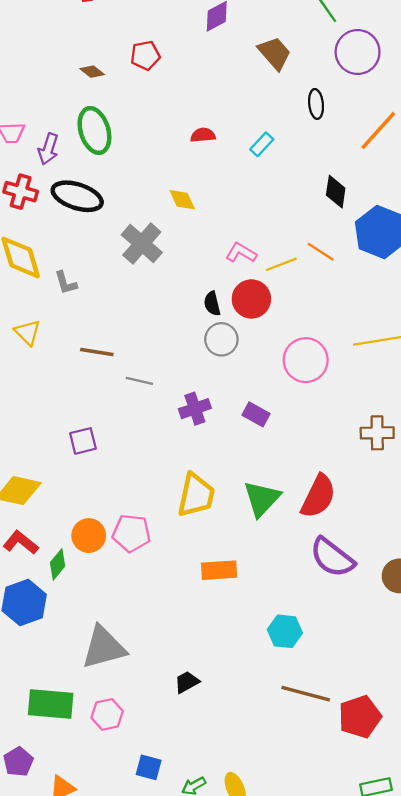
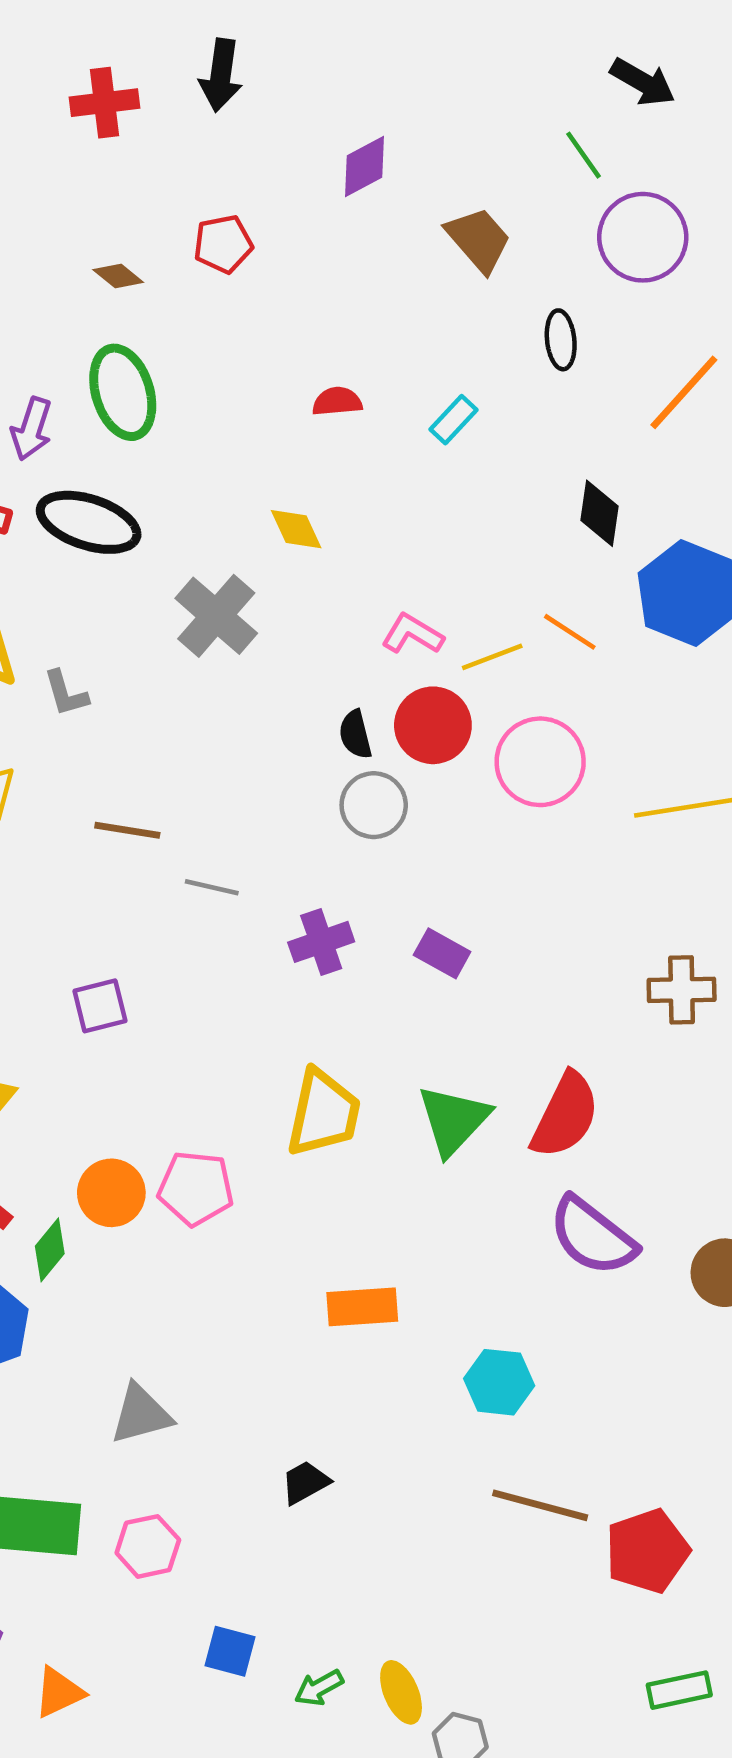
pink circle: (306, 360) -> (540, 762), moved
orange rectangle: (219, 570) -> (362, 1307), moved
gray triangle: (104, 647) -> (141, 1414), size x0.7

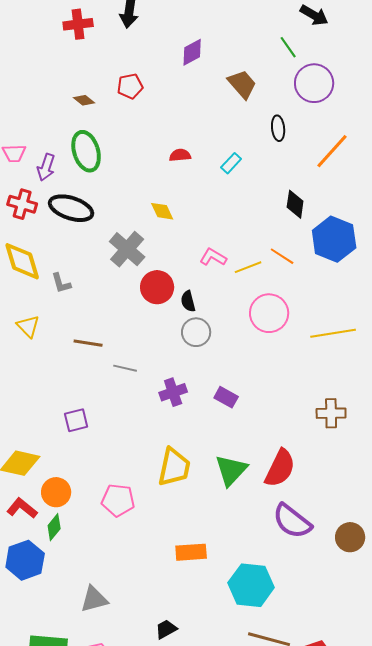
red circle: (433, 725) -> (157, 287), moved
orange circle: (111, 1193) -> (56, 492), moved
cyan hexagon: (499, 1382) -> (251, 585), size x1.5

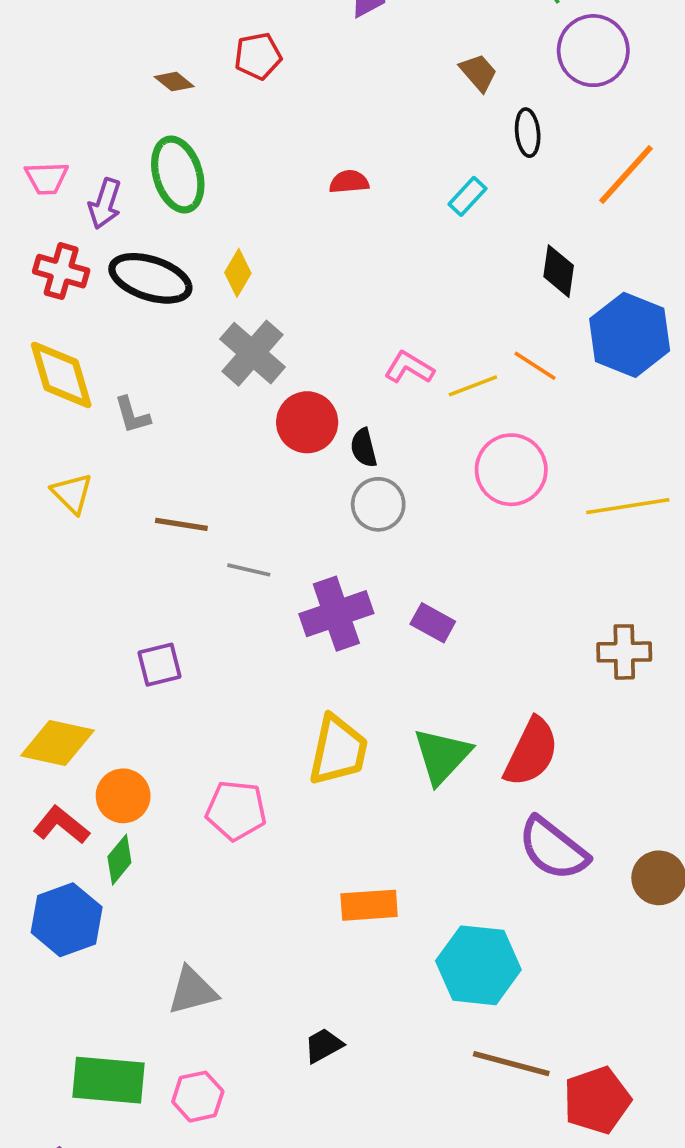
brown trapezoid: (242, 84) -> (478, 72), moved, size x0.7
cyan rectangle: (231, 163) -> (467, 196), moved
yellow diamond: (162, 211) -> (238, 273), moved, turned 55
purple cross: (173, 392) -> (336, 614), size x1.4

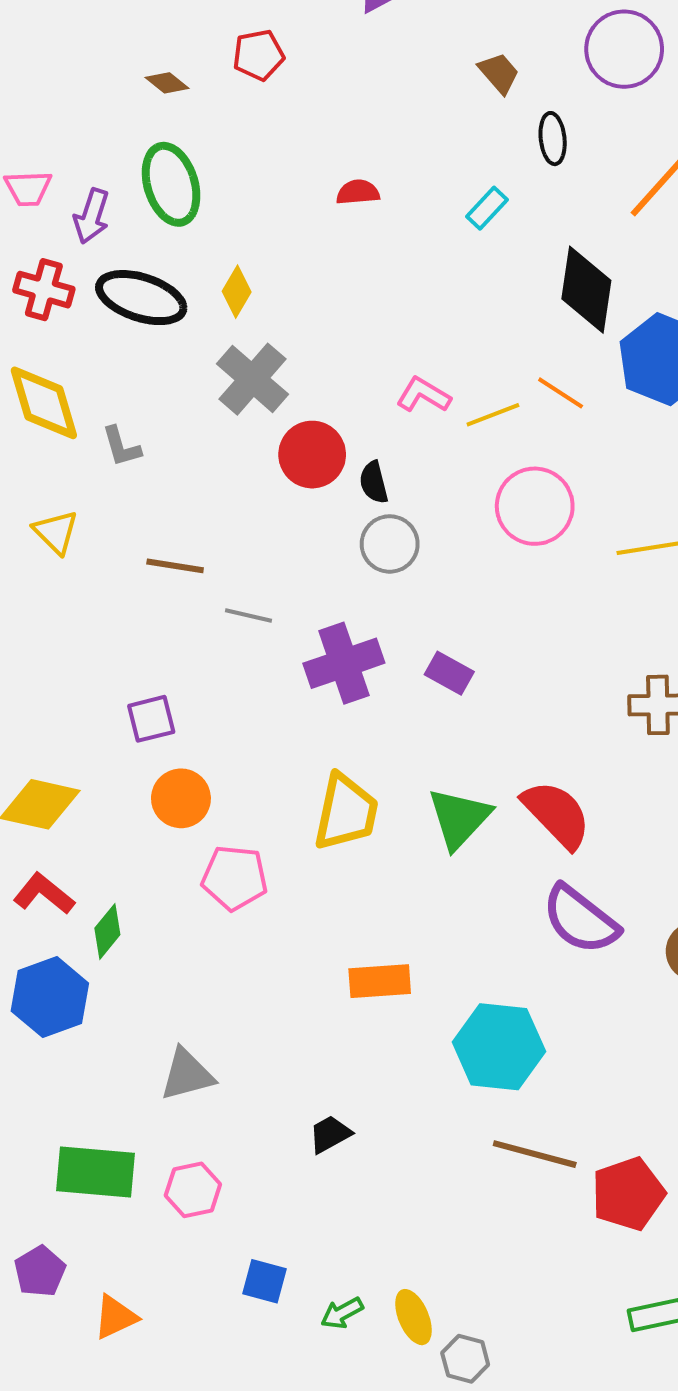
black diamond: (559, 271) -> (586, 290), size x1.5
red semicircle: (531, 752) -> (557, 814), turned -70
orange circle: (123, 796) -> (181, 798), moved

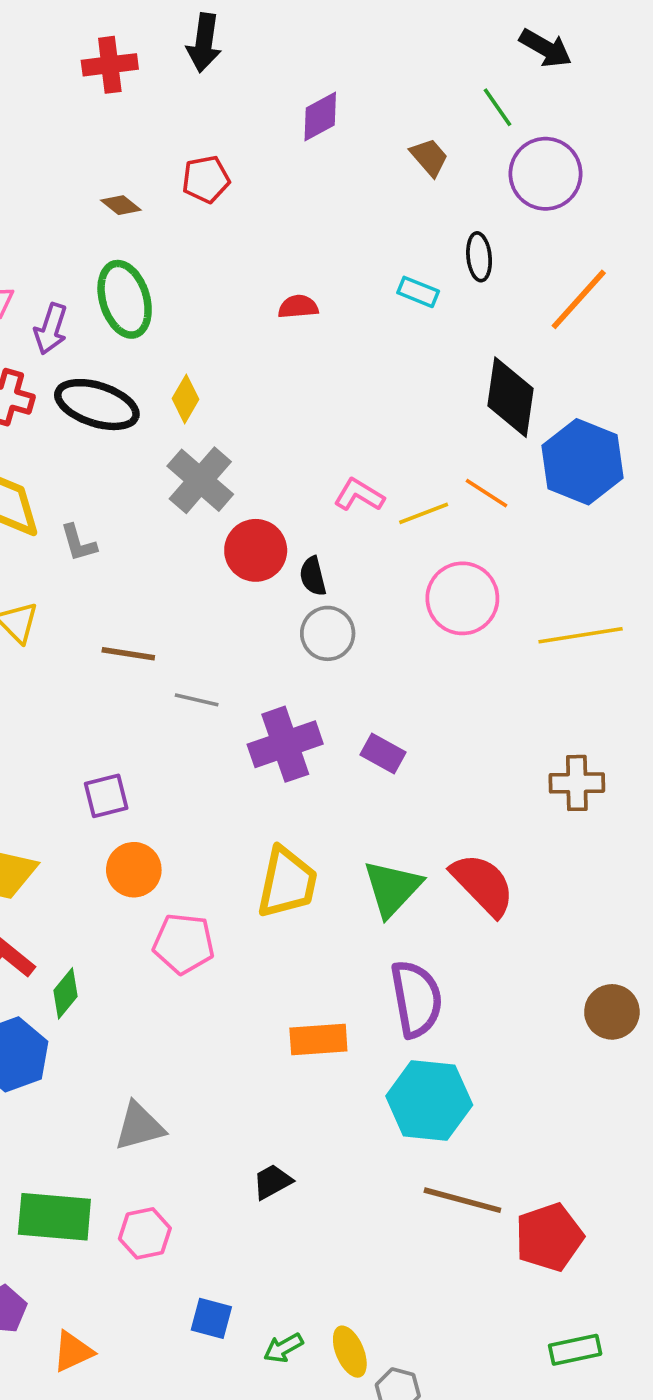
brown trapezoid: (499, 73) -> (429, 157), moved
cyan rectangle: (487, 208) -> (418, 292), moved, turned 69
purple semicircle: (580, 920) -> (416, 999), moved, turned -138

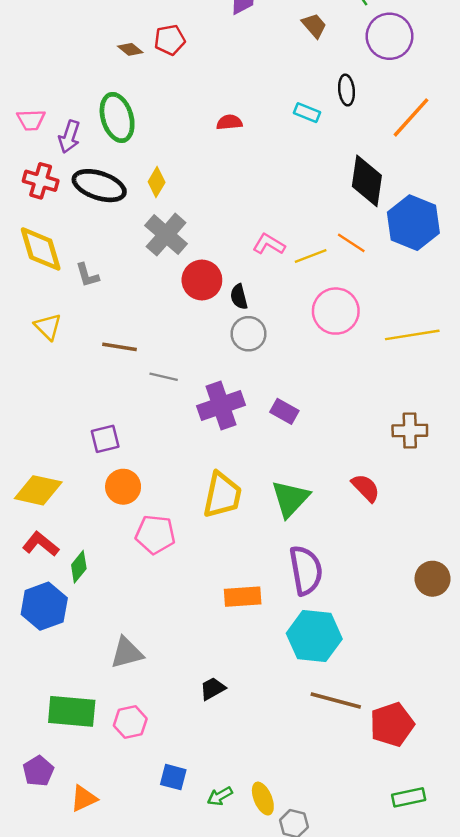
brown diamond: (121, 205) -> (130, 49), moved
red semicircle: (483, 884) -> (366, 488), moved, size x0.7

